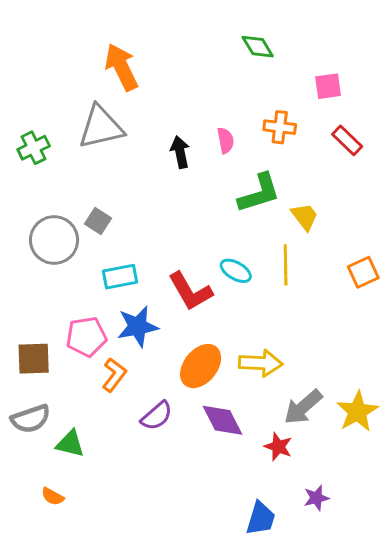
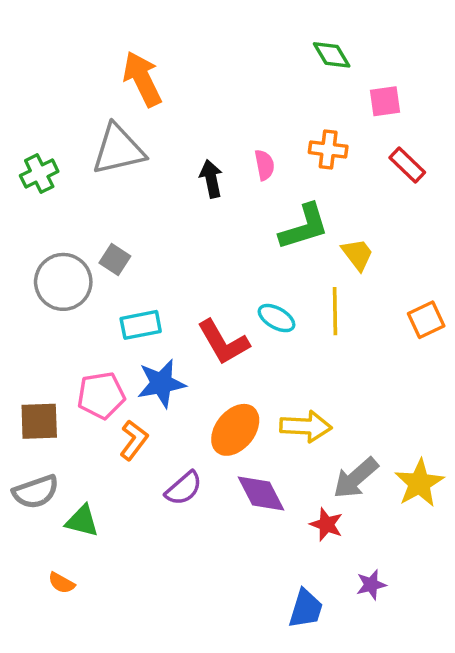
green diamond: (258, 47) -> (332, 55), moved

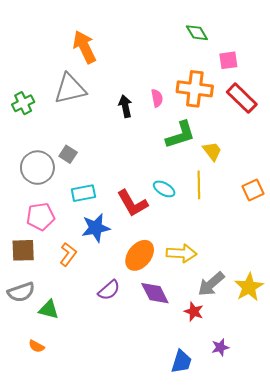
orange cross: (328, 149) -> (195, 89), size x1.6
red rectangle: (407, 165) -> (242, 98), size x1.4
pink pentagon: (101, 395) -> (41, 217), moved
orange L-shape: (134, 440) -> (68, 254), moved

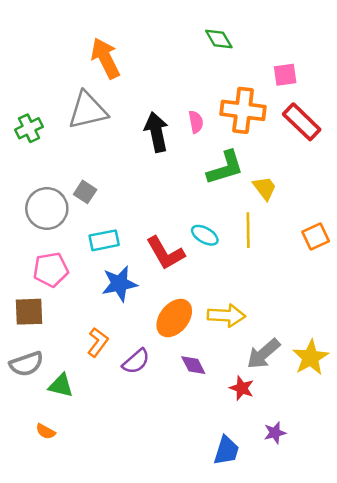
green diamond: (197, 33) -> (219, 39), moved
black arrow: (125, 106) -> (156, 132), size x1.4
orange L-shape: (68, 254) -> (98, 342), moved
purple diamond: (155, 293) -> (193, 365), size x0.7

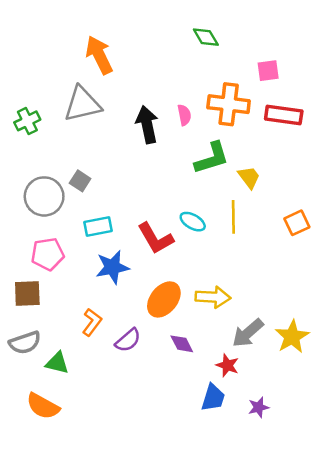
red rectangle: (302, 122) -> (284, 115), turned -36
orange semicircle: (46, 431) -> (43, 406), size x1.8
blue trapezoid: (226, 451) -> (213, 398), moved

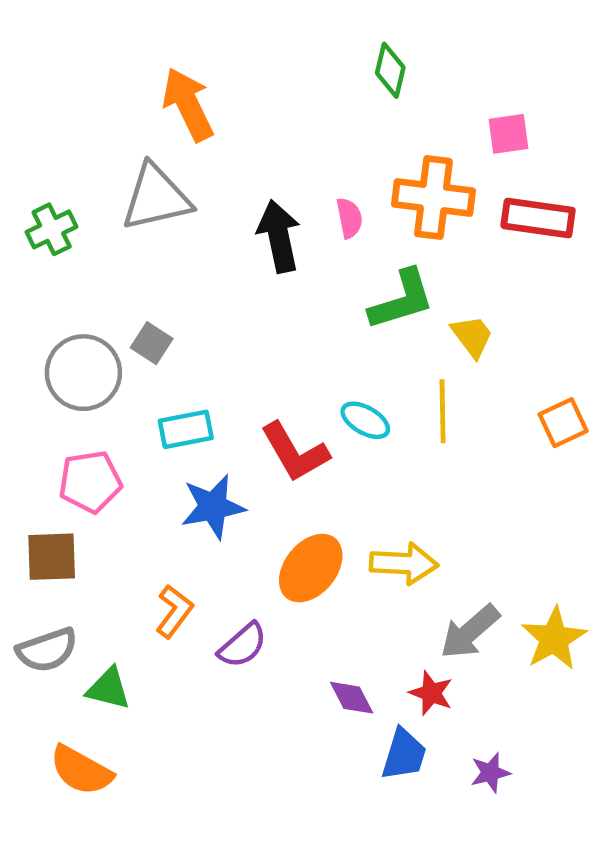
green diamond: (206, 37) -> (390, 70), turned 44
purple diamond: (182, 344) -> (352, 698), moved

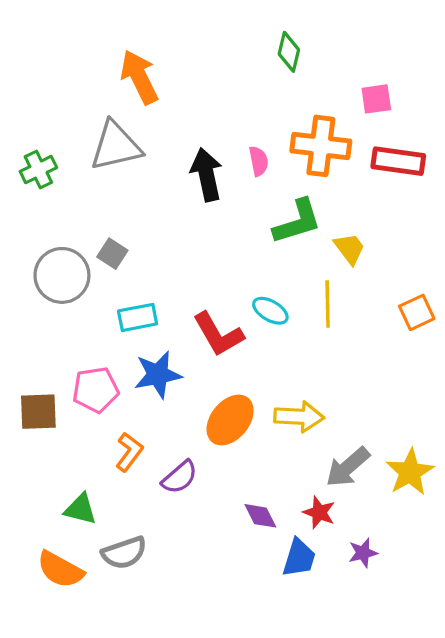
pink pentagon: (90, 482) -> (96, 390), moved
gray semicircle: (47, 650) -> (124, 553), moved
purple star: (490, 773) -> (363, 553), moved

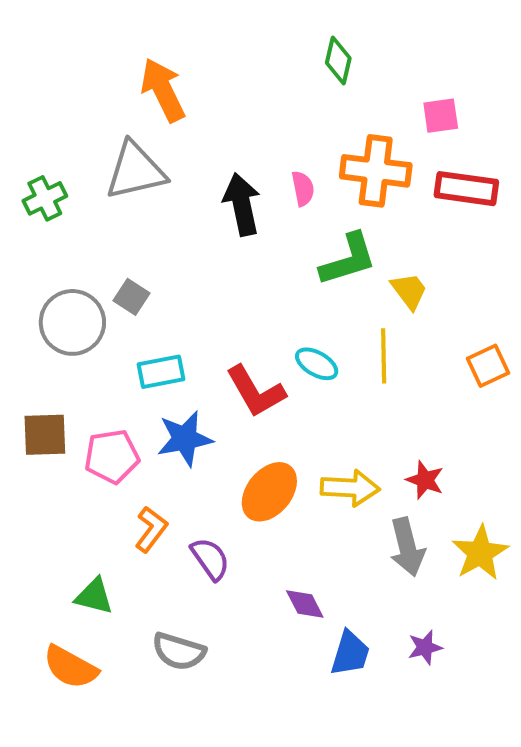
brown square: (38, 412) -> (45, 435), moved
gray arrow: (348, 467) -> (407, 547), turned -63
purple semicircle: (180, 477) -> (210, 559), turned -84
red star: (319, 512) -> (425, 480), moved
gray semicircle: (124, 553) -> (179, 651), moved, turned 36

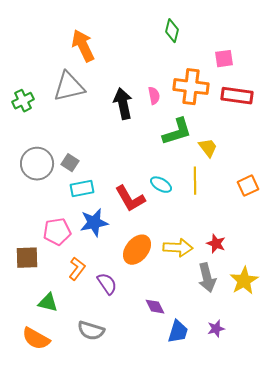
gray square: (131, 297) -> (70, 163), moved
brown square: (45, 435) -> (27, 258), moved

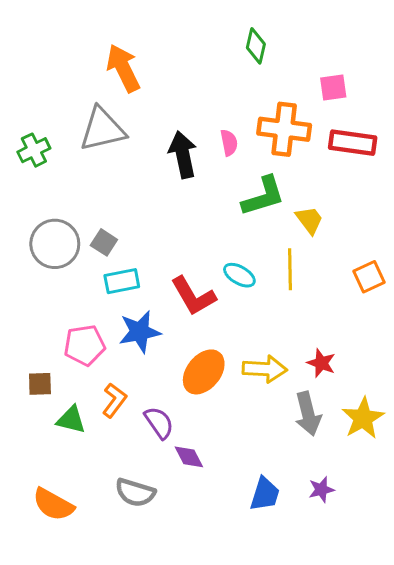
brown square: (27, 258) -> (40, 384), size x0.7
green triangle: (48, 303) -> (71, 420), moved
purple diamond: (155, 307) -> (189, 457), moved

